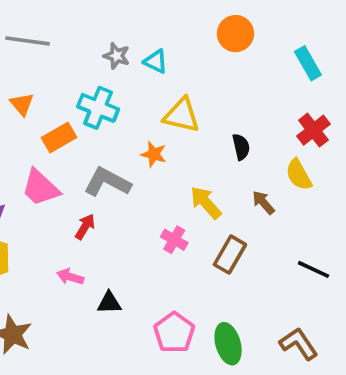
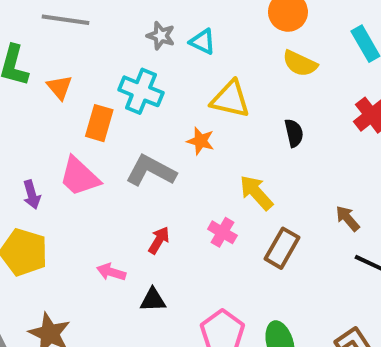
orange rectangle: (59, 138) -> (99, 123), turned -44
yellow semicircle: (299, 175) -> (300, 63), moved, turned -36
brown arrow: (263, 203) -> (348, 218), moved
red arrow: (85, 227) -> (159, 240), moved

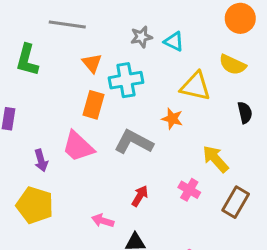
gray star: (161, 36) -> (141, 37), turned -30
yellow semicircle: (300, 63) -> (233, 65), moved
orange triangle: (60, 87) -> (92, 63), moved
cyan cross: (141, 91) -> (126, 80), turned -32

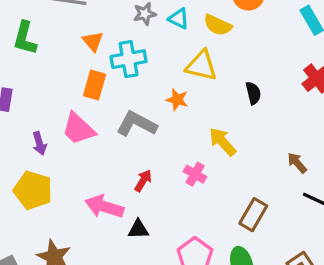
yellow semicircle: (233, 65) -> (218, 25), moved
brown rectangle: (236, 202) -> (253, 215), moved
pink arrow: (103, 221) -> (104, 207), size x1.6

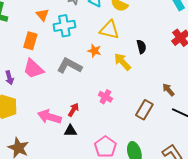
orange rectangle: (95, 85) -> (30, 41), moved
yellow arrow: (222, 142) -> (122, 62), moved
red arrow: (143, 181) -> (73, 110), moved
brown rectangle: (253, 215) -> (144, 110), moved

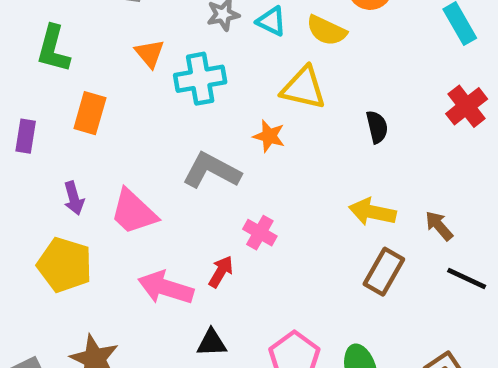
orange rectangle: (30, 41) -> (90, 113), moved
yellow arrow: (122, 62) -> (372, 212), moved, turned -36
pink trapezoid: (33, 69) -> (134, 212), moved
pink cross: (105, 97) -> (260, 233), moved
black triangle: (70, 131) -> (212, 343), moved

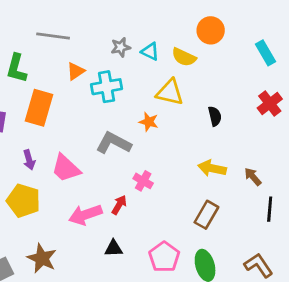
orange triangle: (150, 53) -> (76, 71), turned 36
orange rectangle: (90, 113) -> (39, 108), size x1.4
brown rectangle: (384, 272) -> (206, 215), moved
black line: (467, 279) -> (270, 209), turned 70
pink arrow: (166, 288) -> (85, 215), turned -36

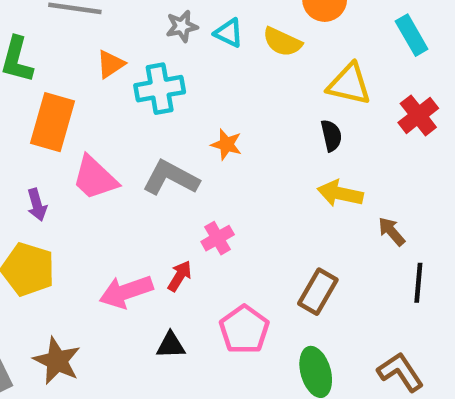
yellow triangle: (170, 92) -> (349, 84), moved
pink trapezoid: (66, 168) -> (95, 178), moved
yellow arrow: (212, 168) -> (340, 194), moved
pink cross: (143, 181) -> (218, 238), turned 30
pink pentagon: (164, 257) -> (244, 330), moved

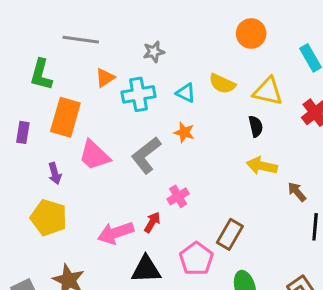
cyan triangle: (229, 33) -> (186, 93), moved
yellow semicircle: (282, 42) -> (222, 84), moved
gray L-shape: (171, 178) -> (146, 155), turned -66
brown rectangle: (318, 292) -> (230, 234), moved
black triangle: (171, 345) -> (146, 269), size x1.5

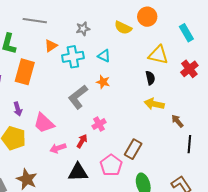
yellow semicircle: (222, 84) -> (123, 28), moved
pink trapezoid: (94, 155) -> (44, 123), moved
pink arrow: (116, 233) -> (58, 148), size x0.7

